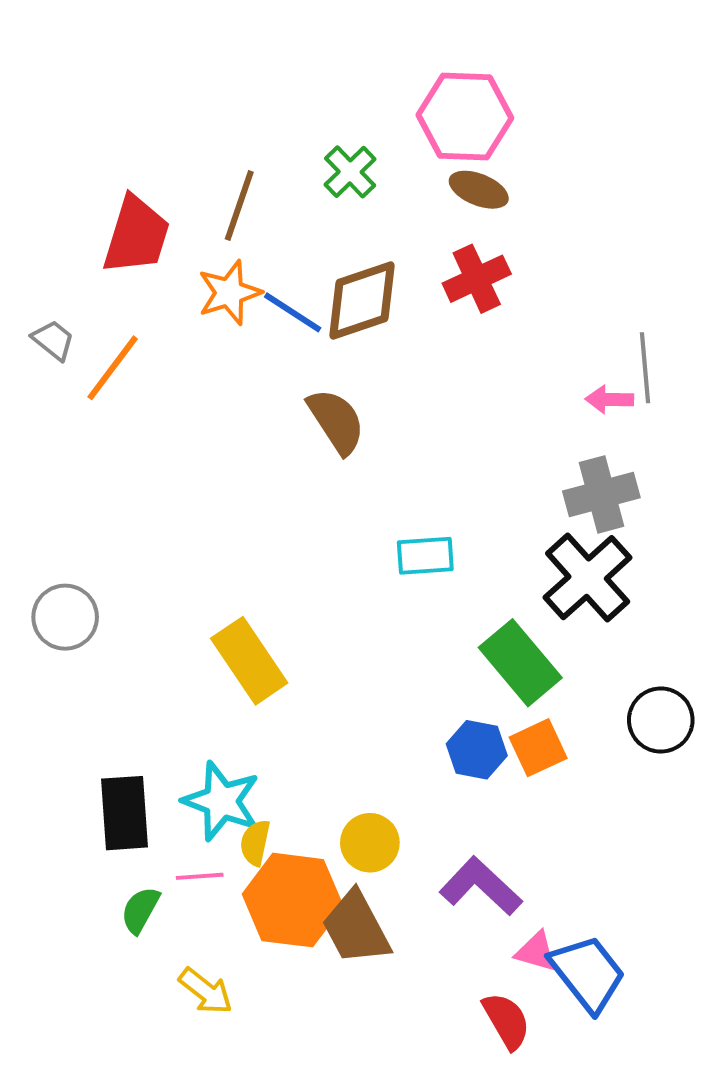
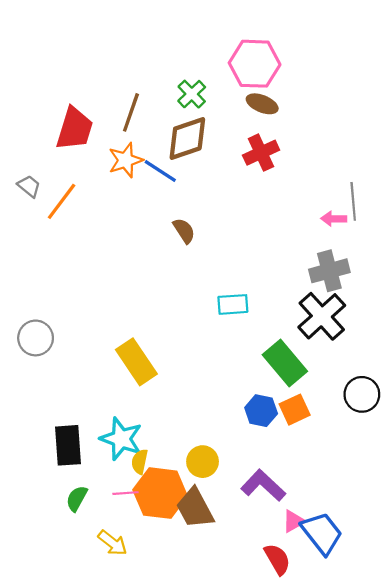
brown diamond: (362, 301) -> (187, 139), moved
brown semicircle: (336, 421) -> (184, 231), size x0.7
pink line: (200, 876) -> (126, 493), moved
pink triangle: (536, 952) -> (294, 521), turned -45

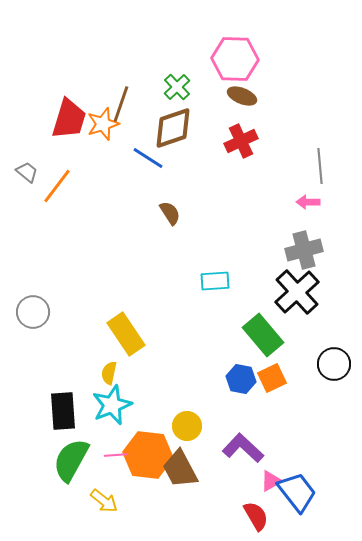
orange star: (126, 160) -> (103, 124), moved
gray line: (353, 201) -> (320, 166), moved
cyan star: (121, 439) -> (112, 405), turned 30
yellow semicircle: (140, 462) -> (109, 373), moved
green semicircle: (77, 498) -> (71, 460), size x1.8

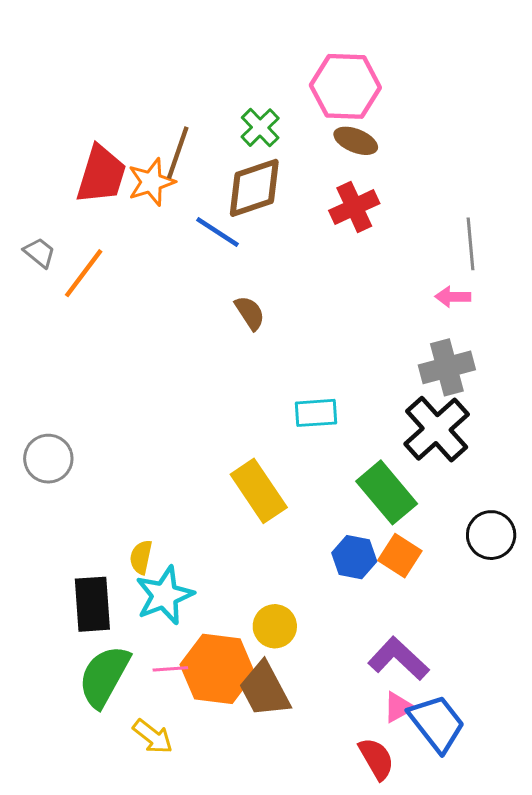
yellow rectangle: (126, 334) -> (259, 491), moved
yellow semicircle: (109, 373) -> (141, 557), moved
orange square: (272, 378) -> (400, 556), turned -32
purple L-shape: (243, 448) -> (398, 659), moved

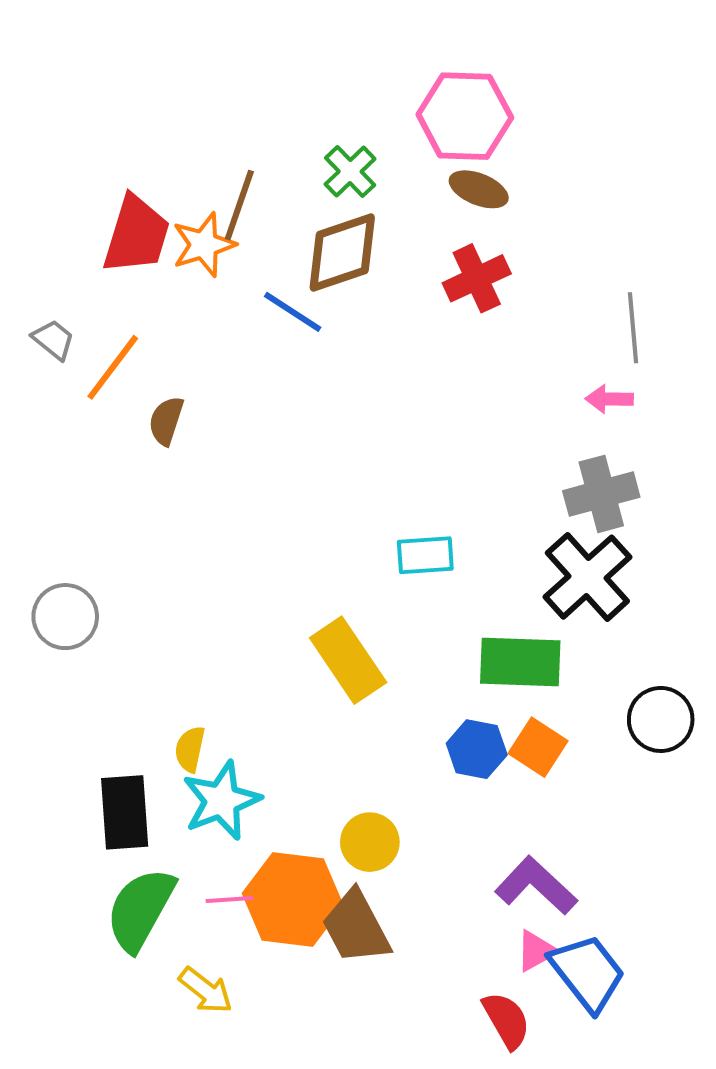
brown semicircle: (250, 313) -> (166, 421), moved, turned -129
green rectangle: (387, 492) -> (520, 662), turned -48

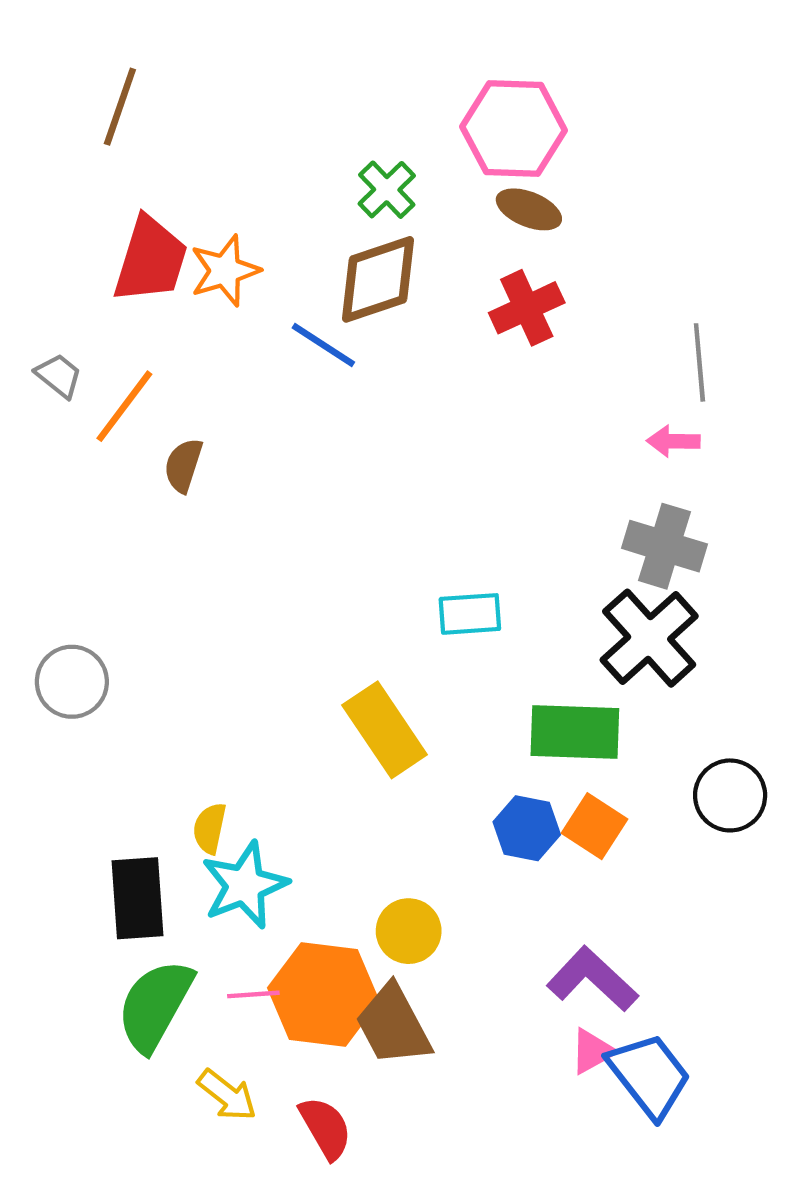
brown line: (239, 205) -> (120, 107), moved
gray cross: (601, 494) -> (664, 546), turned 32
red semicircle: (506, 1020) -> (326, 1128), moved

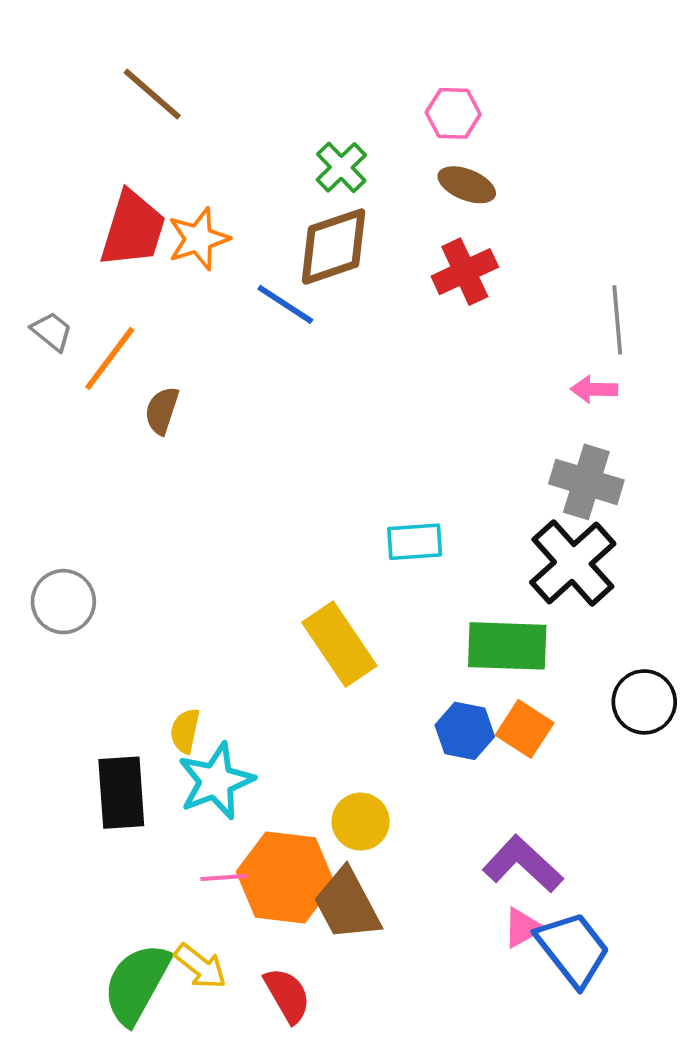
brown line: (120, 107) -> (152, 94), moved, turned -68
pink hexagon: (514, 128) -> (453, 113), size x0.6
green semicircle: (155, 1005) -> (137, 984), moved

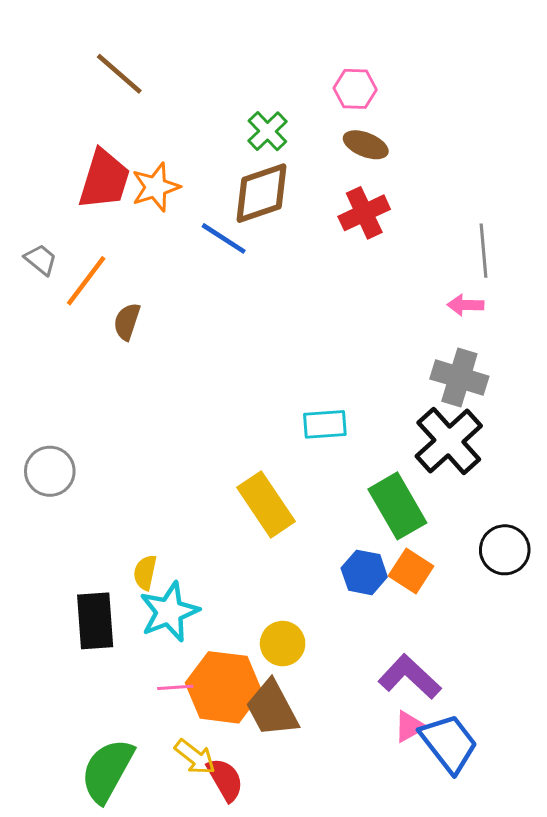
green rectangle: (507, 646) -> (397, 506), turned 58
yellow arrow: (200, 966) -> (195, 757), moved

